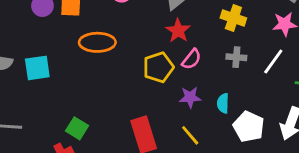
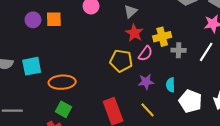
yellow cross: (233, 18) -> (162, 37), moved, turned -30
orange ellipse: (97, 42) -> (62, 82), moved
yellow pentagon: (158, 67) -> (121, 61), turned 30

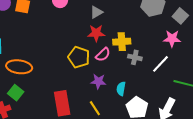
red star: (134, 33) -> (96, 33), turned 30

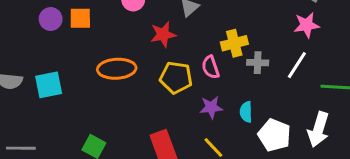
red star: (96, 33) -> (163, 34), moved
pink semicircle: (103, 55) -> (211, 67), turned 126
orange ellipse: (19, 67) -> (117, 69), moved

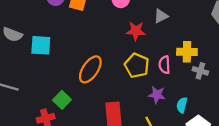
orange ellipse: (117, 69) -> (90, 69), moved, turned -68

